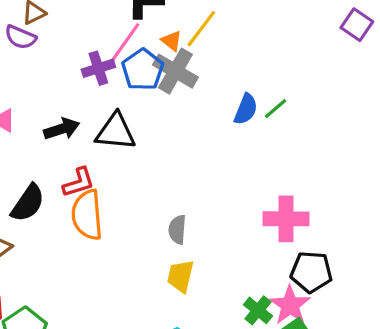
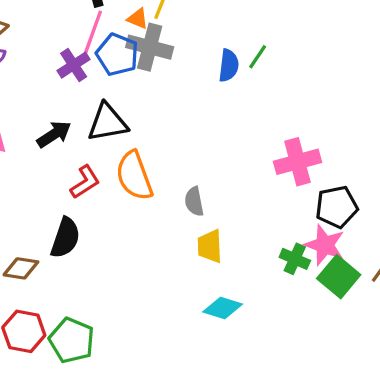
black semicircle: (28, 203) -> (65, 238), moved
orange semicircle: (87, 215) -> (134, 176), moved

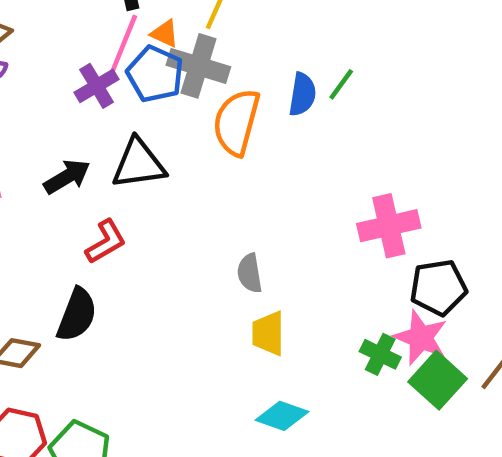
orange triangle: (138, 19) -> (165, 34), moved
orange semicircle: (134, 176) -> (236, 122), moved, turned 33

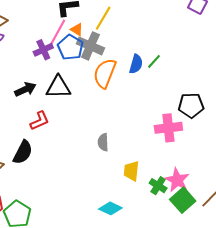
black pentagon: (438, 288) -> (191, 105), moved
yellow trapezoid: (268, 333) -> (131, 171), moved

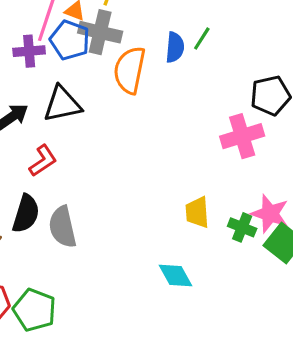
purple cross: (43, 50) -> (29, 51), turned 30
gray semicircle: (103, 142) -> (63, 227), moved, size x1.5
cyan diamond: (110, 208) -> (176, 276), turned 45

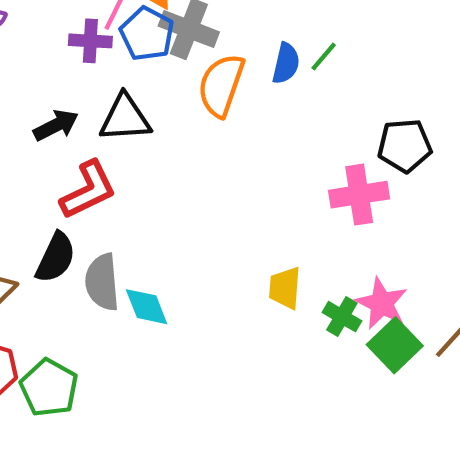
red L-shape: (43, 161) -> (88, 190), size x1.4
cyan diamond: (176, 276) -> (147, 307), moved

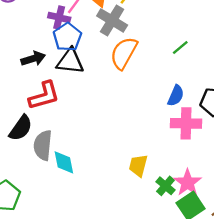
blue pentagon: (147, 34) -> (67, 37), moved
blue semicircle: (286, 63) -> (176, 96), moved

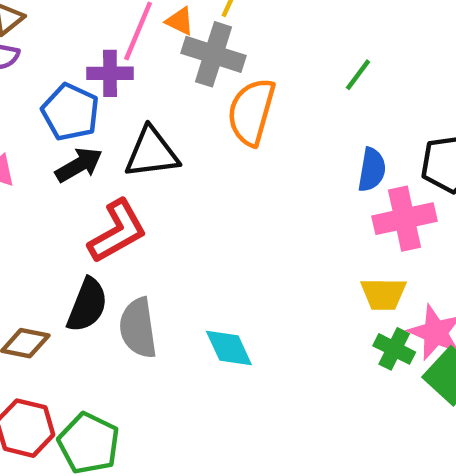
blue pentagon: (67, 37) -> (70, 112), moved
cyan diamond: (64, 162) -> (229, 348), moved
yellow trapezoid: (138, 165) -> (383, 294), moved, turned -90

